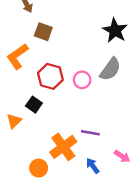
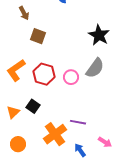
orange L-shape: (17, 56) -> (16, 70), moved
black square: (34, 105) -> (33, 106), moved
orange circle: (39, 168) -> (18, 144), moved

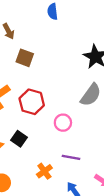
pink circle: (71, 77) -> (63, 123), moved
orange cross: (55, 134) -> (44, 171), size x0.6

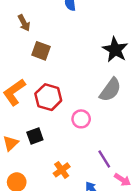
black square: (19, 139) -> (35, 136), turned 35
purple line: (71, 157) -> (104, 159), moved, turned 48

